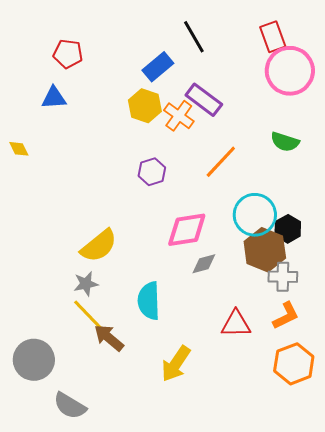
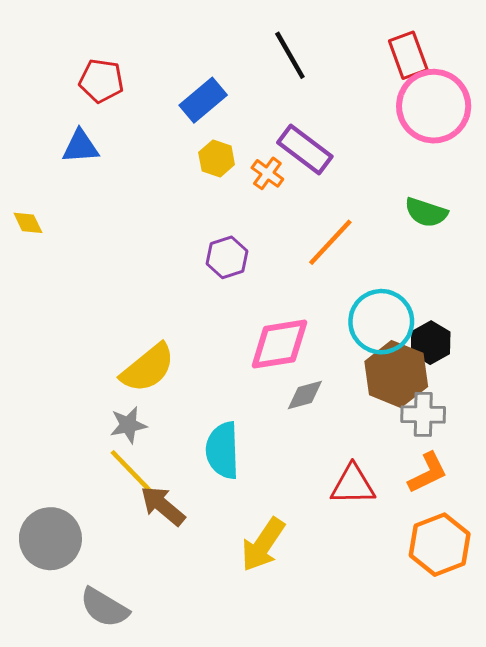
blue rectangle: (158, 67) -> (203, 100), moved
yellow hexagon: (145, 106) -> (217, 158), size x0.7
orange cross: (179, 116) -> (267, 173), size x0.7

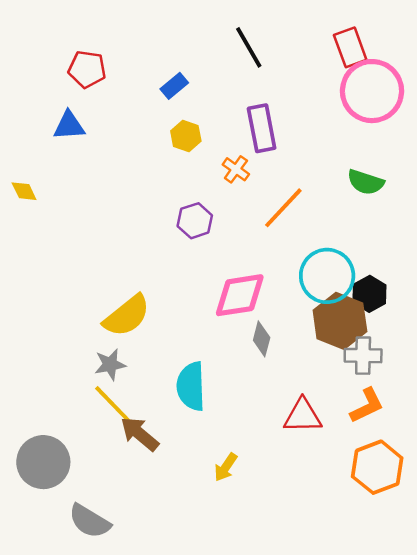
blue rectangle: (203, 100) -> (174, 86), size x0.7
purple rectangle: (305, 150) -> (262, 128), turned 42
orange cross: (267, 173) -> (236, 169), moved
gray diamond: (305, 395) -> (262, 339), turned -60
yellow arrow: (263, 545) -> (226, 467), size x0.6

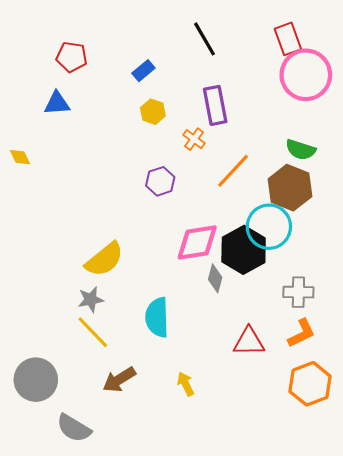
black hexagon: (369, 294) -> (244, 250), moved, size x1.6
brown hexagon: (340, 321) -> (290, 188), moved
brown arrow: (140, 434) -> (119, 380), moved, turned -72
yellow arrow: (226, 467) -> (186, 384), turned 120

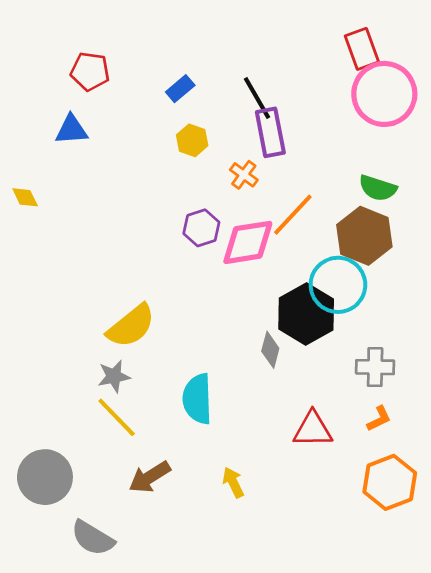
black line: (205, 39) -> (257, 98), moved
pink diamond: (197, 243) -> (248, 242), moved
orange L-shape: (302, 333) -> (379, 419), size x0.7

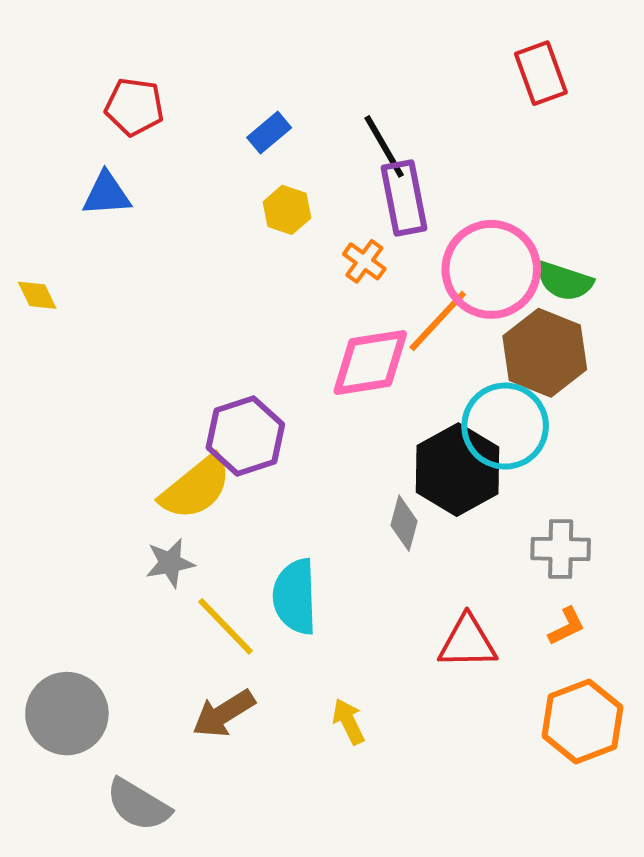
pink circle: (384, 94) -> (491, 269), moved
purple hexagon: (201, 228) -> (245, 436), moved, size x1.4
yellow line: (117, 417) -> (226, 626), moved

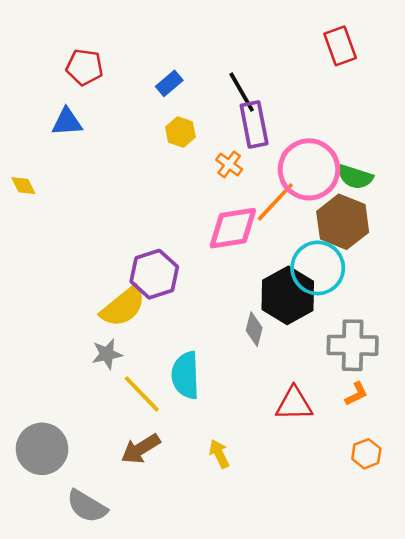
gray cross: (561, 549) -> (353, 345), size x1.4
orange hexagon: (582, 721) -> (366, 454), size x0.6

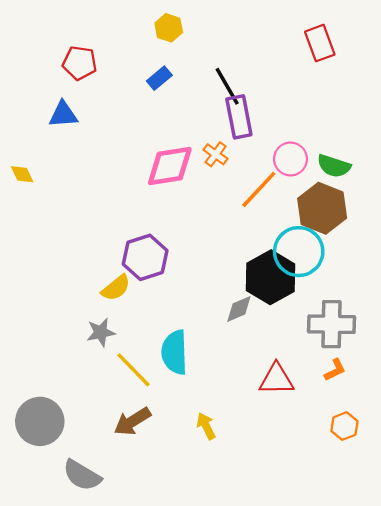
yellow hexagon: (180, 132) -> (169, 28), moved
pink circle: (309, 169) -> (290, 159), size x0.6
pink diamond: (233, 228) -> (170, 166), moved
yellow semicircle: (123, 307) -> (116, 288), size x0.7
gray diamond: (254, 329) -> (239, 309), turned 52

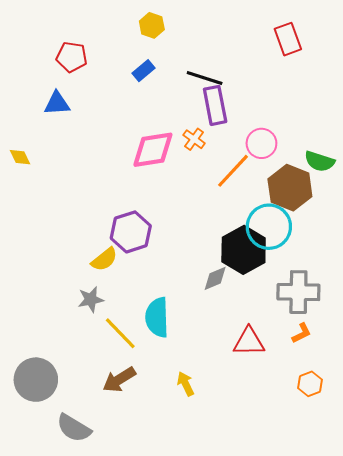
black line: (227, 86) -> (205, 78), turned -42
green semicircle: (334, 166) -> (319, 161), moved

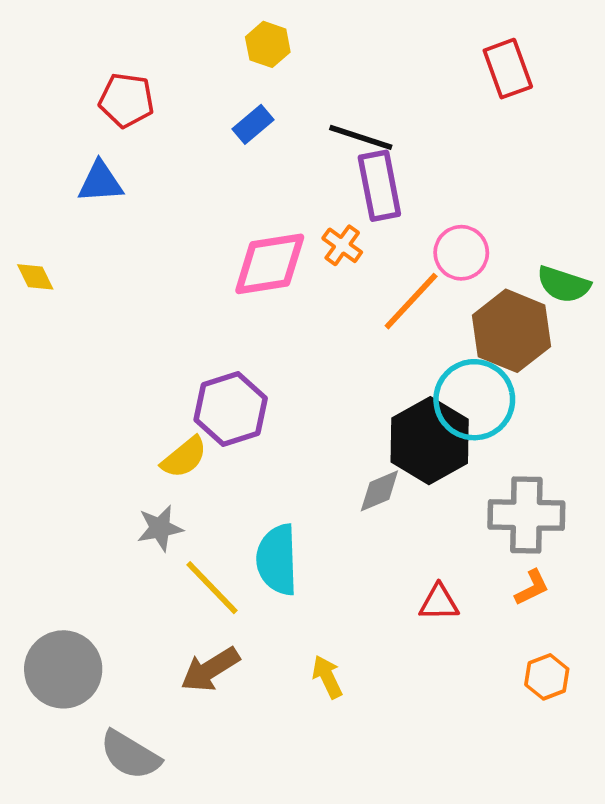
red triangle: (249, 342) -> (439, 602), size x0.7

